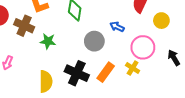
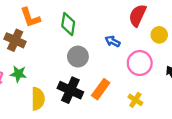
green star: (48, 41) -> (18, 74), moved
gray circle: (94, 41) -> (78, 57), moved
yellow cross: (133, 68) -> (135, 100), moved

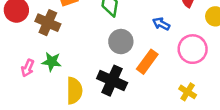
orange rectangle: (101, 89) -> (147, 62), moved

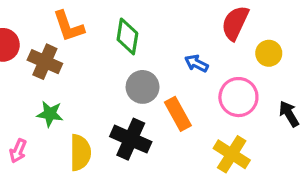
orange rectangle: (147, 62) -> (178, 114), turned -65
pink arrow: (28, 68) -> (18, 151), moved
yellow cross: (188, 92) -> (232, 154), size x1.5

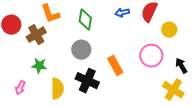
brown cross: (45, 62) -> (36, 35), turned 36
blue arrow: (196, 63) -> (122, 13), moved, turned -40
gray circle: (143, 87) -> (81, 50), moved
yellow cross: (232, 154) -> (173, 90), moved

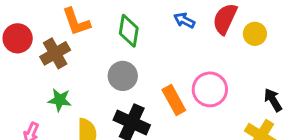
blue arrow: (122, 13) -> (184, 20), turned 40
yellow circle: (169, 30) -> (255, 34), moved
pink circle: (151, 56) -> (210, 89), moved

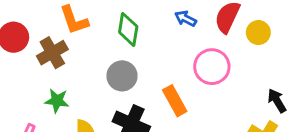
pink circle: (210, 89) -> (212, 67), moved

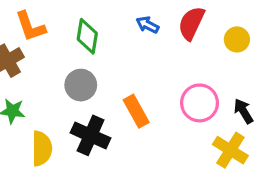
yellow circle: (258, 33) -> (237, 39), moved
pink circle: (212, 67) -> (200, 103), moved

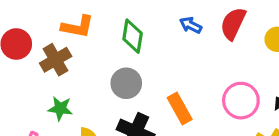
orange L-shape: (30, 26) -> (78, 27), turned -60

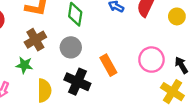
brown cross: (56, 60) -> (35, 40), moved

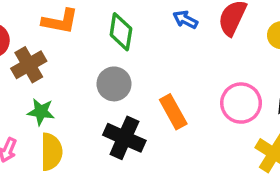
brown cross: (35, 40) -> (29, 65), moved
yellow semicircle: (44, 91) -> (51, 152), moved

